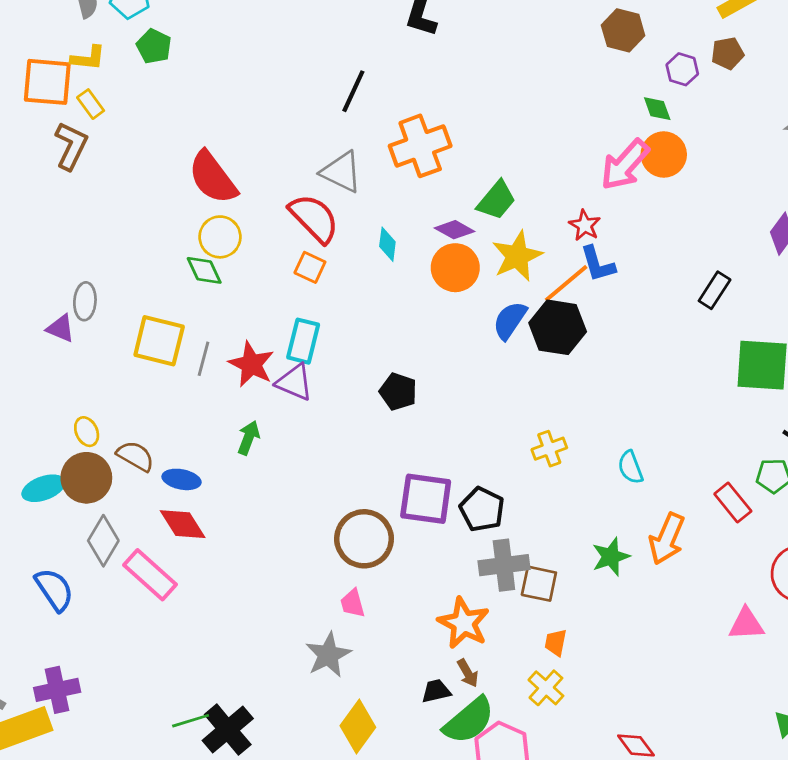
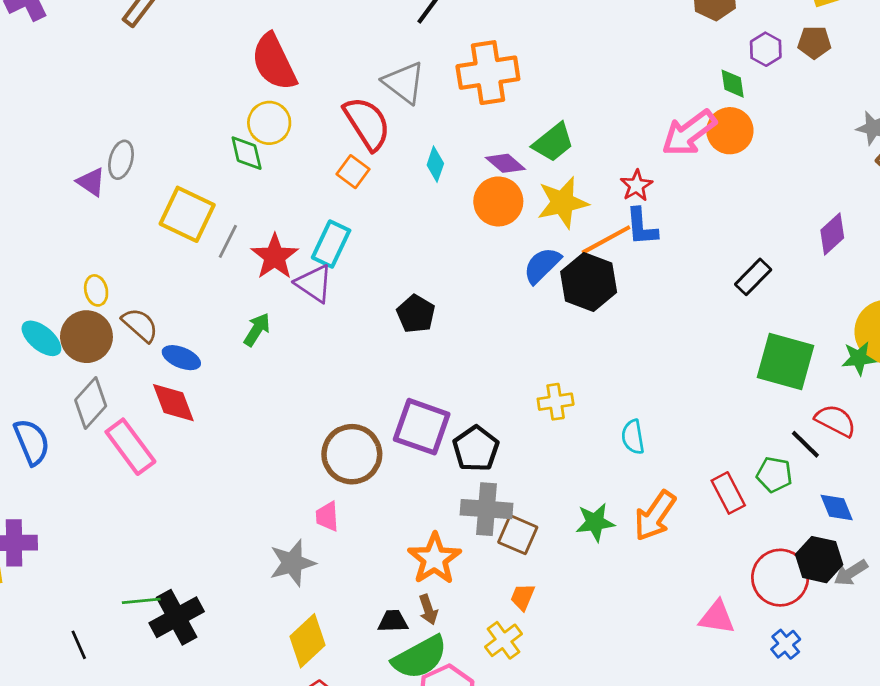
cyan ellipse: (43, 488) -> (41, 338), turned 48

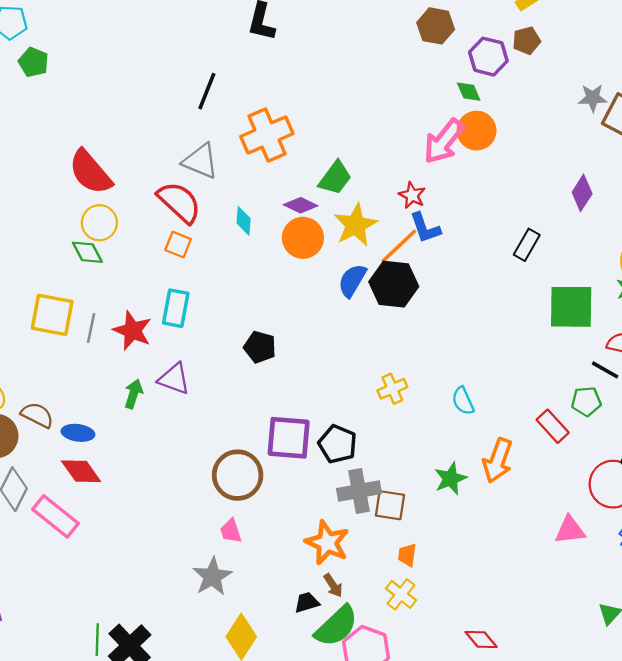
purple hexagon: (766, 49) -> (488, 57), size x1.4
purple triangle: (314, 283) -> (174, 379), moved
green line: (141, 601) -> (97, 640), turned -68

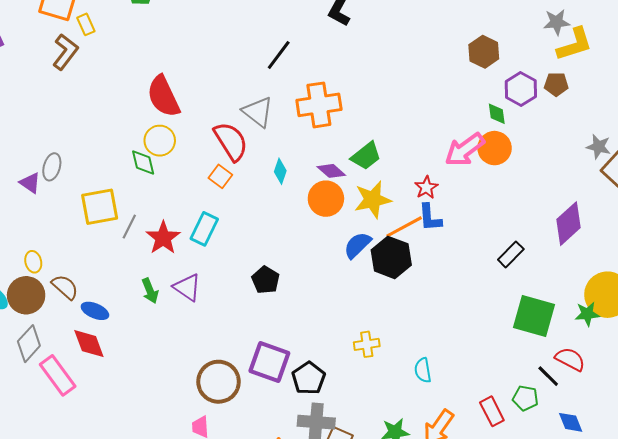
purple diamond: (582, 193) -> (568, 224), size x1.4
yellow square: (52, 315) -> (100, 207), turned -36
green arrow: (134, 394) -> (150, 291), turned 125

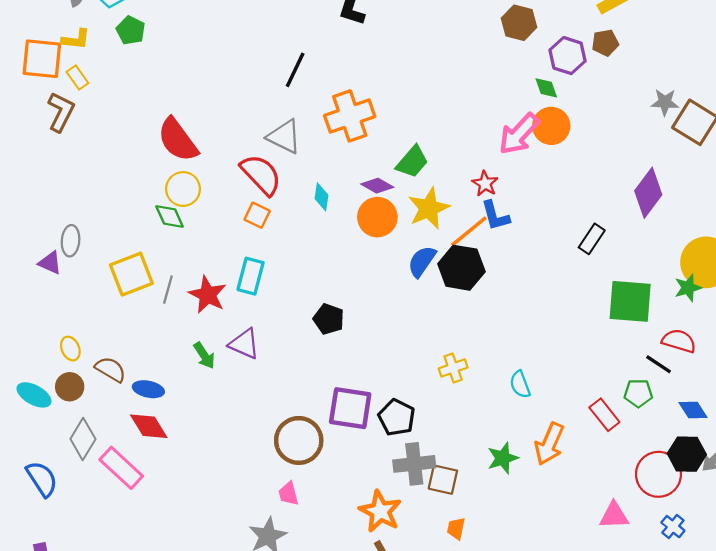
brown circle: (26, 295) -> (70, 387), size x0.7

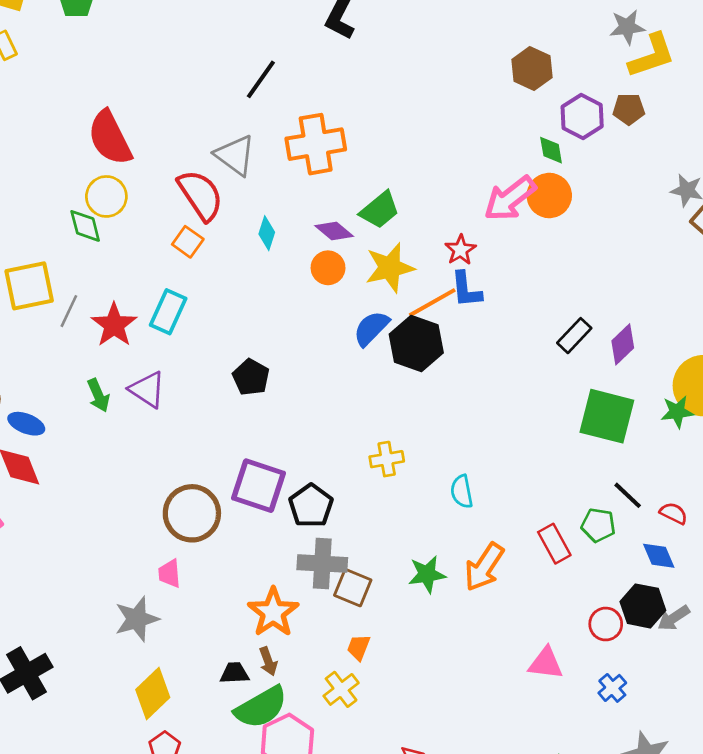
purple diamond: (648, 193) -> (623, 344), moved, size x0.7
orange circle: (377, 217) -> (328, 268), size x0.7
red semicircle: (679, 341) -> (674, 513), moved, size x0.7
red circle: (658, 474) -> (606, 624), size x0.6

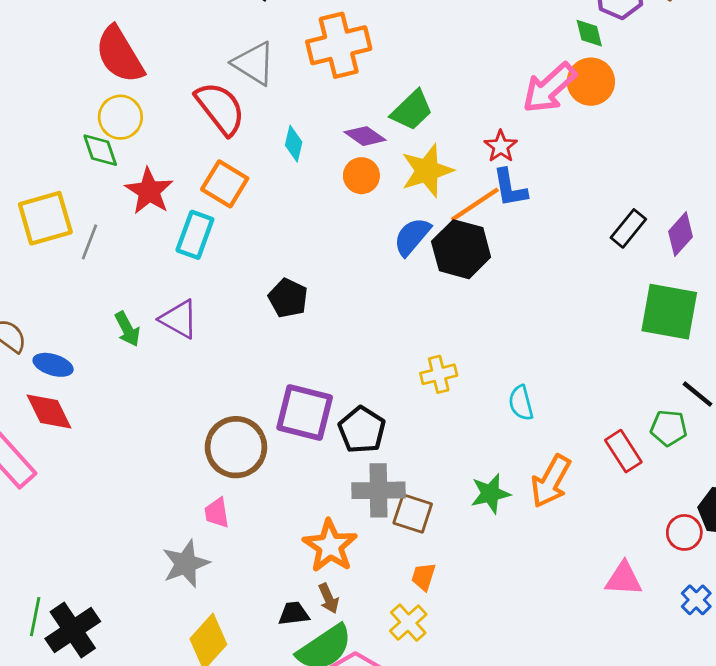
orange square: (188, 242) -> (225, 184), moved, size x1.4
red star: (114, 325) -> (149, 191), moved

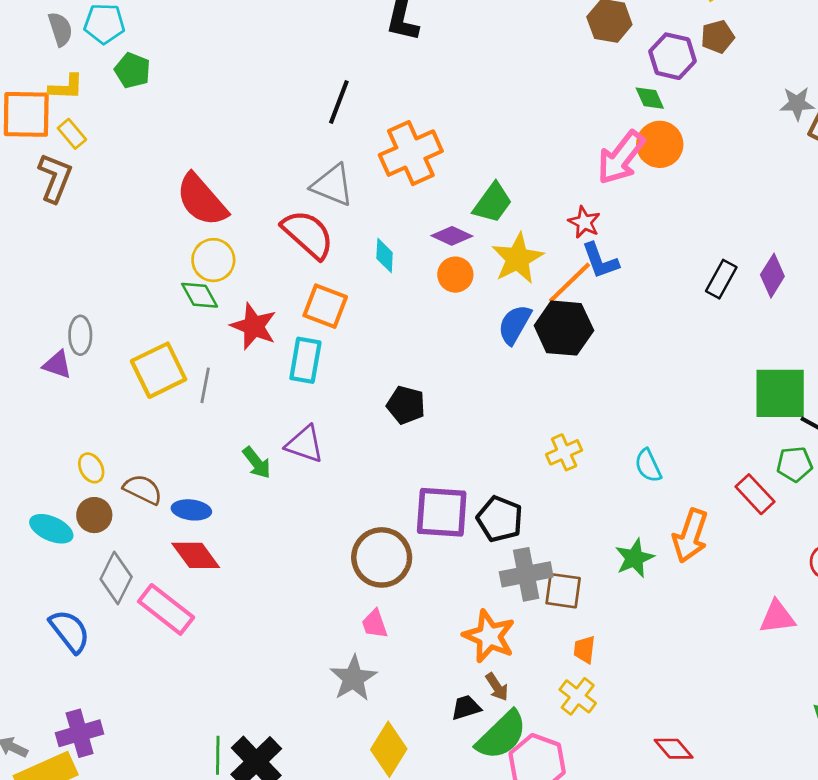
green square: (669, 312) -> (780, 393), moved

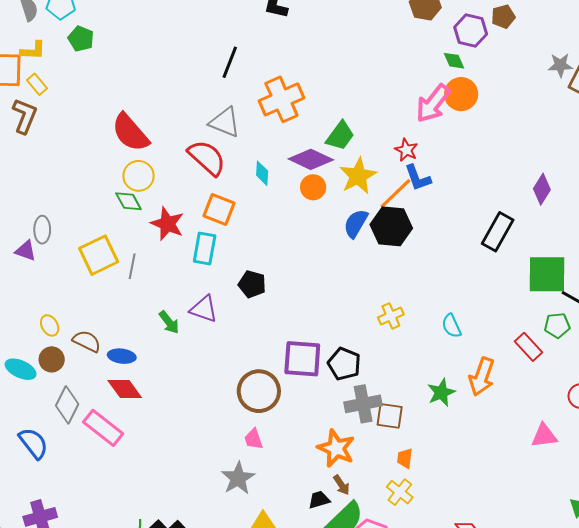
purple diamond: (452, 236) -> (311, 159), size x1.5
black rectangle: (721, 279) -> (498, 232), moved, size x1.4
black pentagon: (406, 405) -> (252, 284), moved

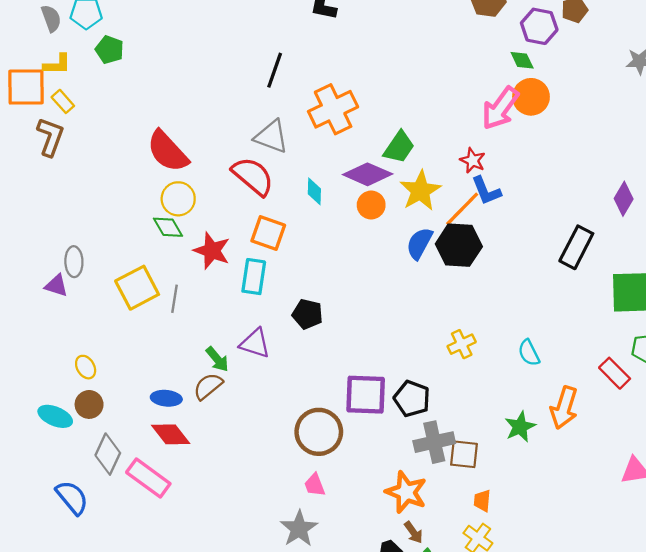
brown semicircle: (87, 341) -> (208, 386), moved, turned -64

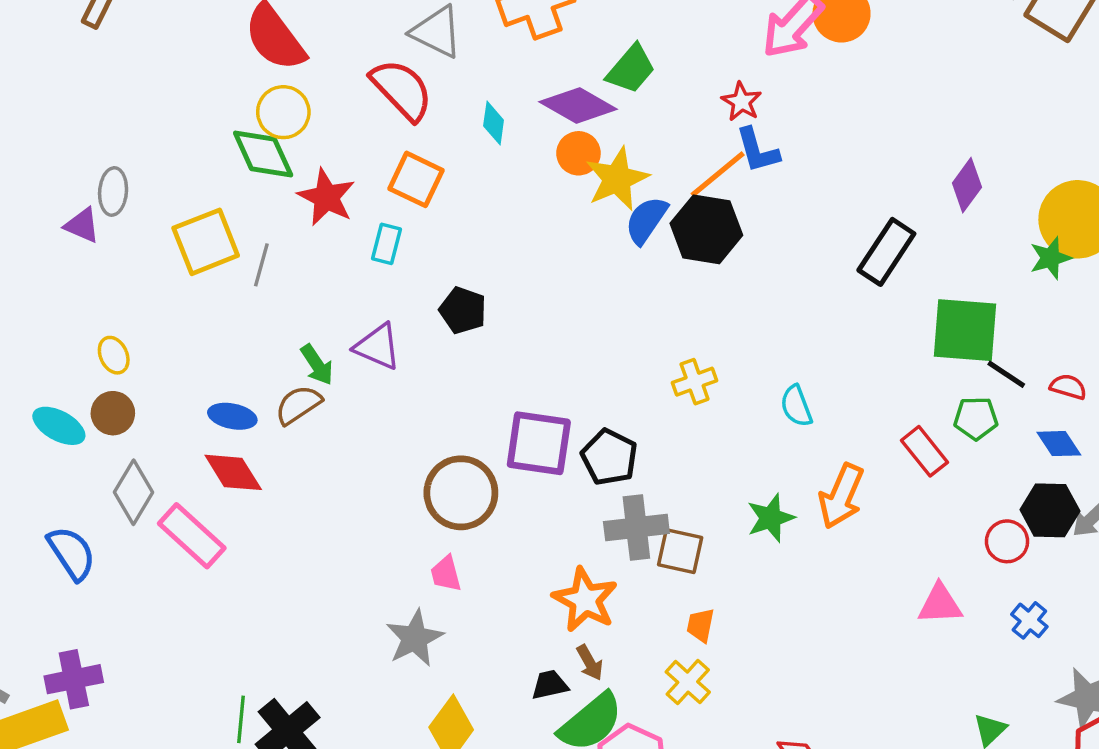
yellow star: (420, 191) -> (617, 179), moved
green diamond: (168, 227) -> (263, 154), size x1.4
cyan rectangle: (254, 277) -> (387, 244), size x0.7

